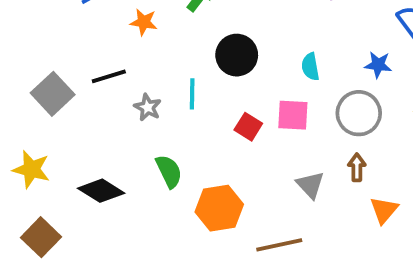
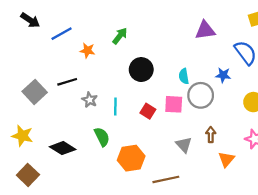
cyan line: (192, 94) -> (115, 107), moved
gray circle: (359, 113) -> (201, 95), moved

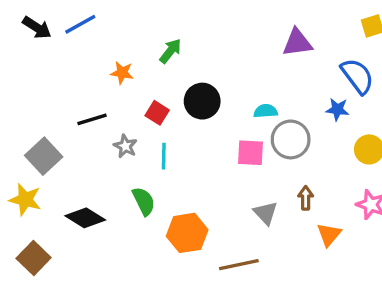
blue line: (62, 34) -> (80, 24), moved
blue star: (223, 75) -> (337, 109), moved
cyan semicircle: (184, 76) -> (266, 111), turned 96
gray square: (35, 92) -> (44, 156), moved
red square: (148, 111) -> (157, 113), moved

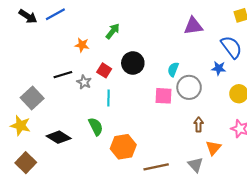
cyan semicircle: (266, 111) -> (173, 69), turned -64
gray star: (125, 146) -> (84, 82), moved
gray triangle: (266, 213) -> (195, 165), moved

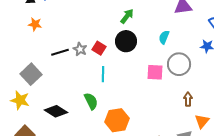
green arrow: (113, 31) -> (127, 16), moved
orange star: (82, 45) -> (35, 24), moved
cyan semicircle: (173, 69) -> (164, 37), moved
gray star: (84, 82) -> (80, 49), moved

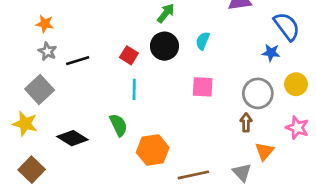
cyan semicircle: (164, 37) -> (203, 41), moved
gray star: (80, 49) -> (47, 51), moved
gray circle: (179, 64) -> (258, 93), moved

